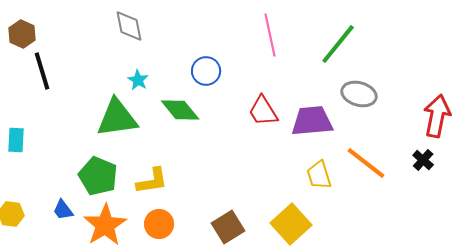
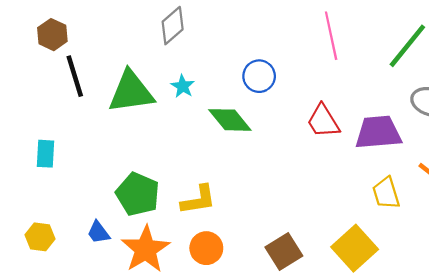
gray diamond: (129, 26) -> (173, 26), turned 60
green triangle: (117, 118) -> (131, 92), moved

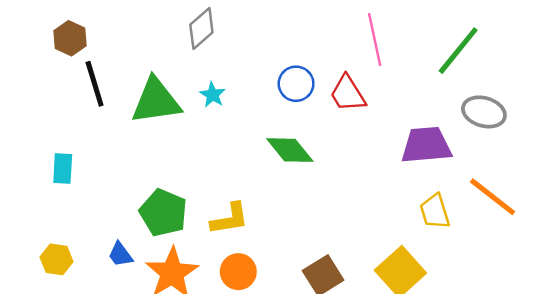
green diamond: (230, 120) -> (290, 150), moved
red trapezoid: (323, 121) -> (348, 94), moved

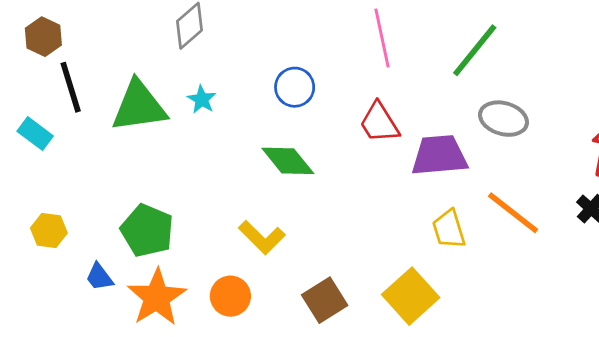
red trapezoid: (348, 94) -> (379, 123), moved
cyan rectangle: (63, 168) -> (35, 134), moved, turned -56
yellow L-shape: (230, 219) -> (262, 237), moved, turned 54
yellow hexagon: (56, 259) -> (49, 231), moved

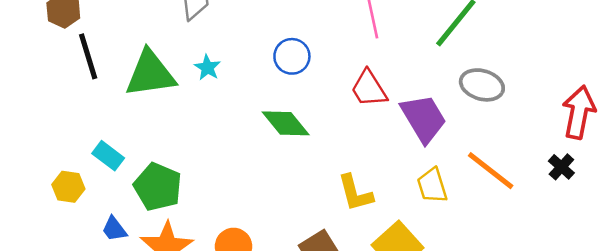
cyan rectangle: (35, 134) -> (108, 156), moved
purple trapezoid: (439, 155) -> (424, 118), turned 64
yellow L-shape: (262, 237) -> (355, 193), moved, turned 30

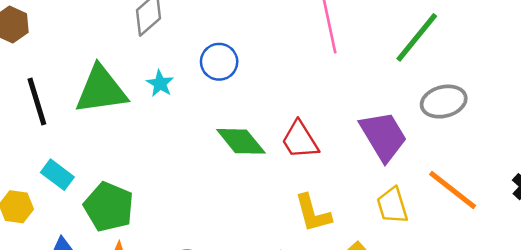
black line: (88, 56) -> (37, 102), moved
blue circle: (292, 56) -> (219, 62), moved
gray ellipse: (482, 85) -> (444, 102), turned -30
red trapezoid: (369, 89) -> (300, 140), moved

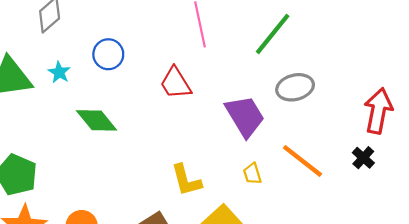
red trapezoid: (300, 140) -> (176, 83), moved
green diamond: (241, 141) -> (97, 120), moved
yellow trapezoid: (392, 205) -> (252, 174), size x0.7

